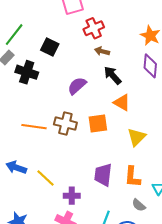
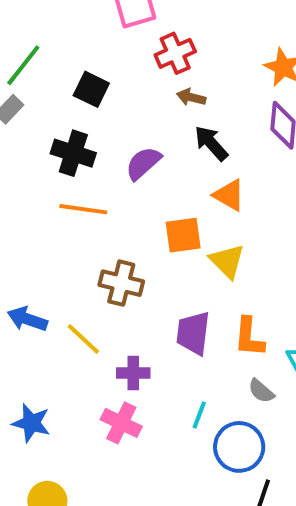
black cross: (27, 72) -> (73, 153), moved
brown cross: (65, 123) -> (121, 283), moved
orange line: (34, 127) -> (83, 209), moved
yellow triangle: (137, 137) -> (227, 261), moved, turned -30

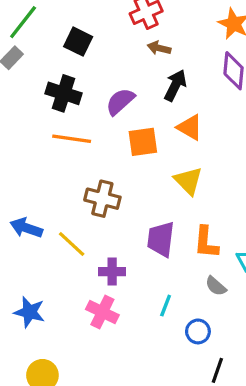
black arrow: (211, 143) -> (175, 85), turned 68
orange square: (183, 235) -> (143, 142), moved
blue circle: (239, 447) -> (198, 331), size x0.6

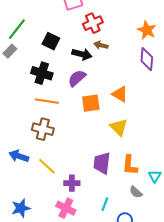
black arrow: (175, 85) -> (82, 54), moved, turned 78
brown cross: (102, 199) -> (43, 129), moved
blue star: (29, 312) -> (21, 208), turned -30

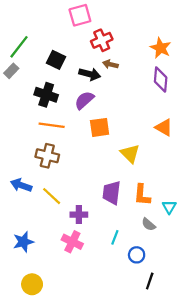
orange triangle: (120, 94) -> (164, 127), moved

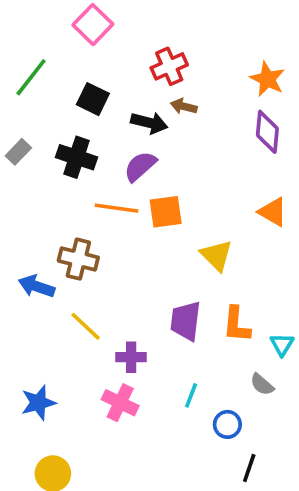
pink square: (80, 15) -> (93, 25), moved, turned -30
gray rectangle: (11, 71) -> (18, 152), moved
orange line: (52, 125) -> (117, 208), moved
blue arrow: (21, 185) -> (37, 286), moved
gray semicircle: (149, 224) -> (262, 384), moved

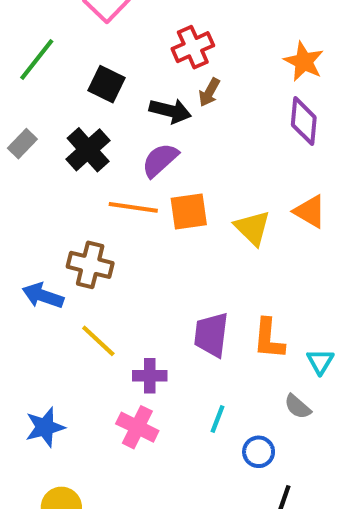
brown arrow: (184, 106) -> (209, 92), turned -75
black cross: (77, 157) -> (88, 150), turned 30
yellow triangle: (216, 255) -> (252, 228), moved

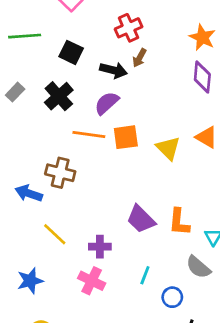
green line: (37, 59) -> (25, 36), turned 48
purple trapezoid: (211, 335) -> (141, 219), turned -52
yellow line: (98, 341) -> (55, 234), moved
gray semicircle: (298, 407) -> (198, 267), size x1.4

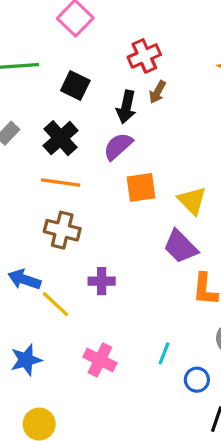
black arrow: (113, 70) -> (126, 107), turned 88
orange line: (89, 134) -> (61, 182), moved
blue arrow: (29, 193) -> (24, 279), moved
purple trapezoid: (141, 219) -> (180, 247), moved
purple cross: (100, 247) -> (102, 281), moved

